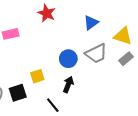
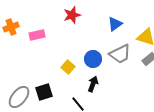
red star: (47, 13) -> (72, 15), turned 30
yellow square: (37, 76) -> (68, 67), moved, turned -32

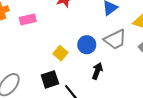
black arrow: (93, 84) -> (97, 71), moved
black square: (44, 92) -> (50, 79), moved

